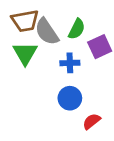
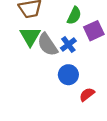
gray semicircle: (47, 32) -> (48, 45), moved
blue cross: (70, 63) -> (68, 45), turned -35

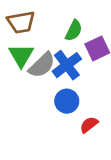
gray semicircle: (48, 45) -> (42, 65), turned -100
blue cross: (68, 45) -> (67, 65), size x1.5

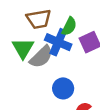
brown trapezoid: (21, 22) -> (39, 19), moved
blue cross: (67, 65) -> (58, 42), moved, turned -30

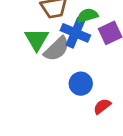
green semicircle: (69, 26) -> (87, 15), turned -132

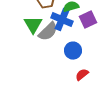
blue circle: (81, 84) -> (73, 51), moved

